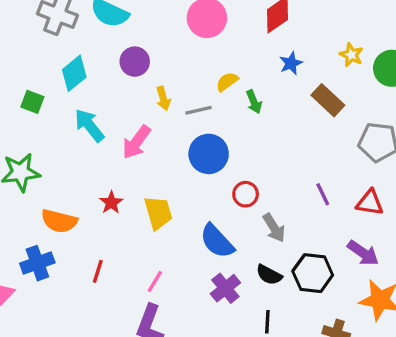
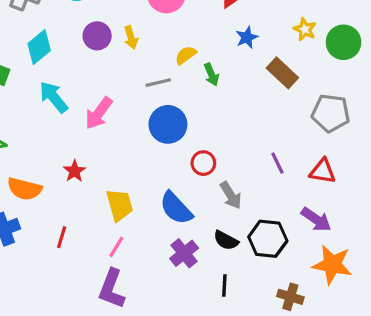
yellow arrow: (163, 98) -> (131, 37), moved
yellow trapezoid: (158, 213) -> (120, 205), moved

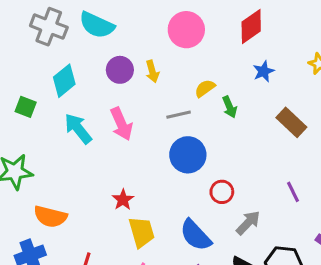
brown rectangle: (282, 73) -> (291, 122), moved
pink arrow: (99, 113) -> (121, 124), moved, turned -60
red star: (75, 171) -> (123, 200), moved
gray arrow: (231, 195) -> (248, 223), turned -104

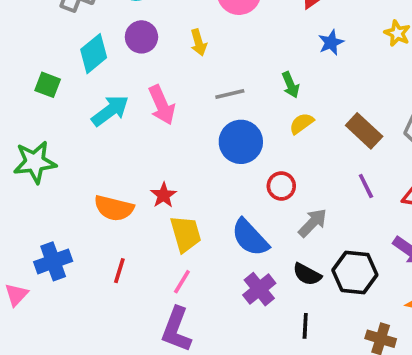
purple circle: (120, 70) -> (141, 37), moved
yellow semicircle: (205, 88) -> (302, 123), moved
brown rectangle: (291, 122) -> (364, 131), moved
cyan arrow: (78, 129) -> (110, 111), turned 92
orange semicircle: (50, 217) -> (114, 208), moved

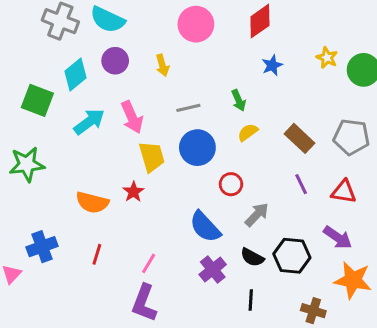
green square: (48, 85) -> (37, 100), size x1.5
yellow trapezoid: (186, 234) -> (152, 157), moved

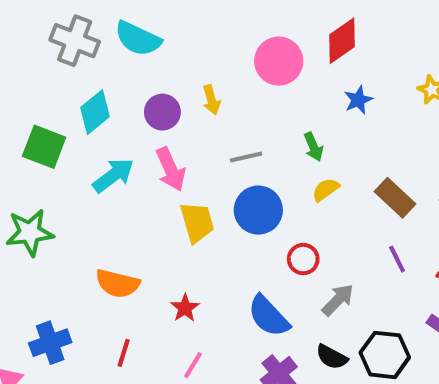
pink circle: (196, 24) -> (279, 61), moved
purple circle: (115, 61) -> (162, 112), moved
red star: (133, 192) -> (185, 308), moved

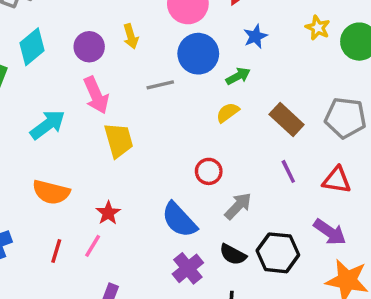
green arrow: (313, 147) -> (238, 76), moved, turned -95
cyan arrow: (113, 175) -> (48, 125), moved
blue circle: (258, 210) -> (198, 54), moved
pink line: (193, 365) -> (93, 246), moved

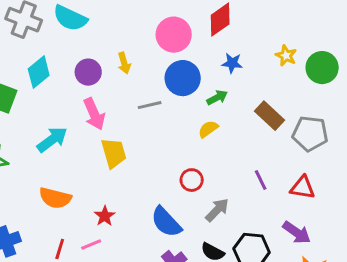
blue star: (255, 36) -> (232, 63), turned 30
brown rectangle: (287, 119) -> (270, 116), moved
pink line: (93, 246) -> (91, 244), turned 36

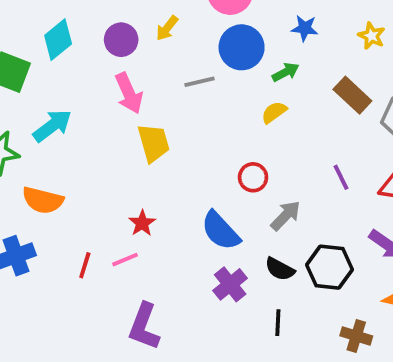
yellow star: (286, 56) -> (372, 36), moved
yellow arrow: (124, 63) -> (167, 28), turned 54
cyan arrow: (52, 140) -> (52, 126), moved
orange semicircle: (55, 198) -> (43, 200), moved

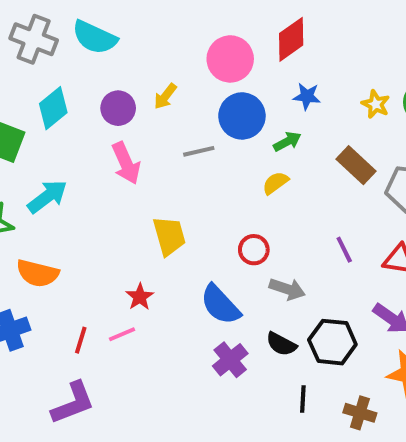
yellow trapezoid: (154, 143) -> (169, 236), moved
gray arrow: (286, 216) -> (287, 289), turned 64
black line: (278, 323) -> (303, 399), moved
purple L-shape: (144, 326) -> (73, 403), moved, turned -132

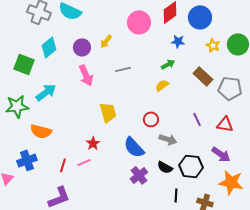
blue circle: (242, 116) -> (200, 17), moved

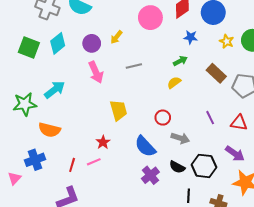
green square: (24, 64) -> (29, 47), moved

